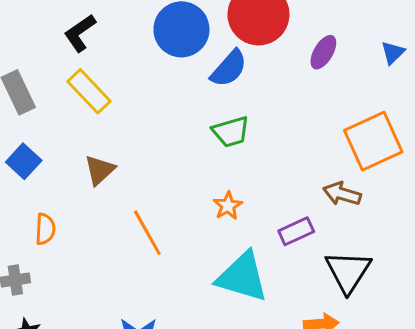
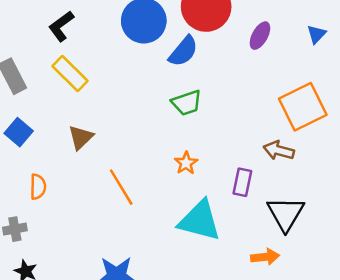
purple rectangle: (296, 231) -> (242, 182), turned -52

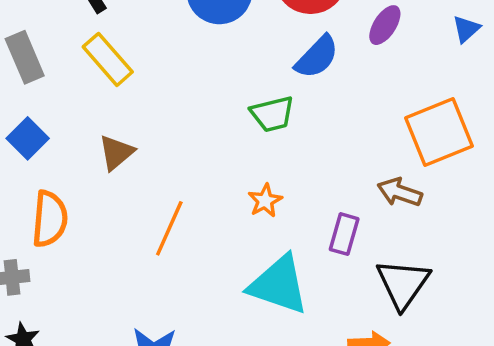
blue semicircle: (183, 51) -> (317, 57), moved
orange semicircle: (38, 187) -> (50, 219), size x1.5
orange line: (121, 187) -> (169, 228), turned 51

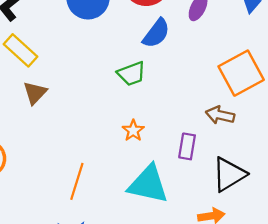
brown triangle: (116, 152) -> (35, 93), moved
orange line: (169, 228) -> (77, 181), moved
black triangle: (403, 284) -> (229, 174), turned 30

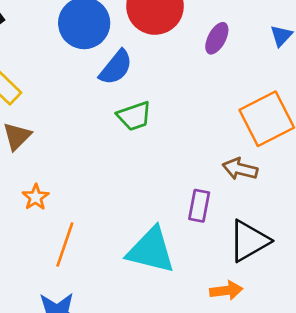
blue semicircle: (156, 33) -> (116, 67), moved
orange star: (133, 131) -> (36, 197), moved

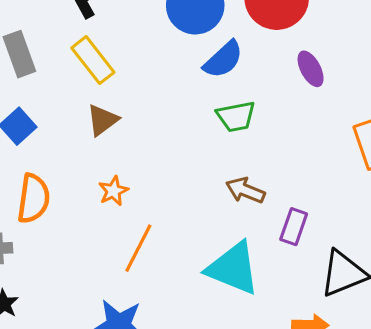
purple ellipse: (217, 38) -> (311, 69), moved, turned -64
brown arrow: (240, 169) -> (245, 190), moved

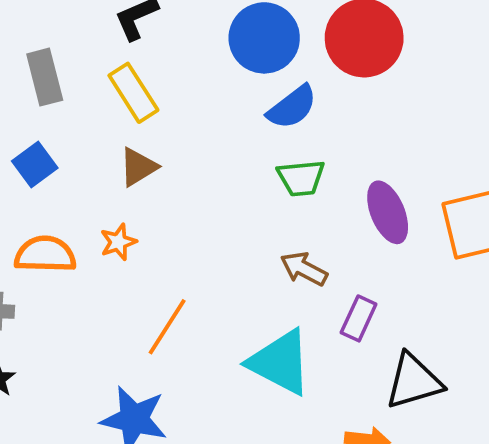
purple ellipse: (311, 69) -> (388, 212), moved, size x1.4
orange star: (113, 191) -> (118, 242), moved
orange semicircle: (33, 199) -> (45, 254), turned -102

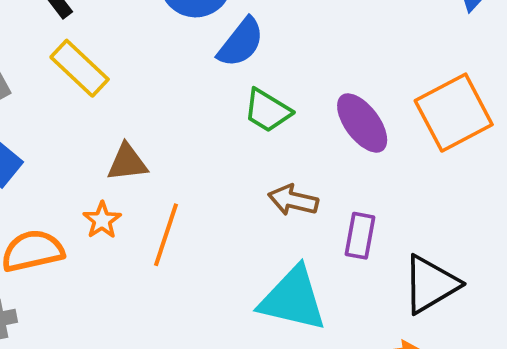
brown triangle: (138, 167) -> (127, 163), moved, turned 39
green trapezoid: (301, 178) -> (267, 111), turned 51
orange line: (167, 327) -> (166, 235), moved

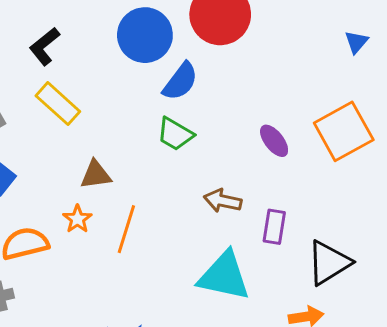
green trapezoid: (267, 111) -> (175, 134), moved
purple ellipse: (362, 123) -> (274, 141), size x0.7

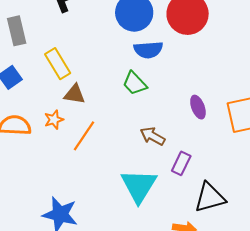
blue semicircle: (180, 81) -> (148, 50), turned 32
yellow rectangle: (58, 104) -> (58, 64), moved
cyan triangle: (224, 276) -> (139, 186), turned 33

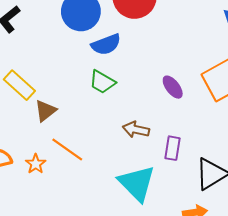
brown triangle: (75, 94) -> (45, 111), turned -30
orange star: (54, 120) -> (36, 164), moved
orange line: (84, 136) -> (67, 150), turned -72

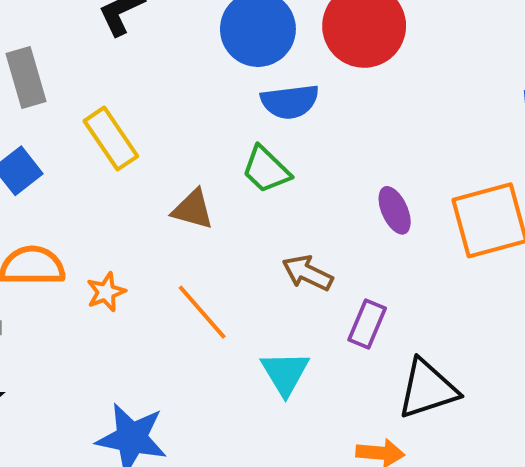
brown triangle: (45, 111) -> (193, 209), moved, turned 40
orange line: (67, 150) -> (202, 312), moved
cyan triangle: (137, 183) -> (285, 373), size x0.7

